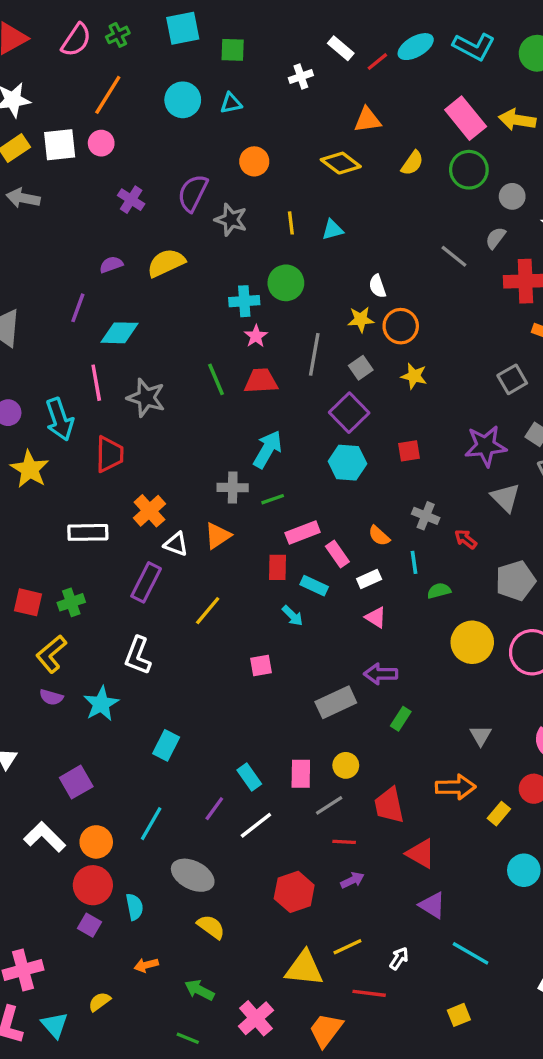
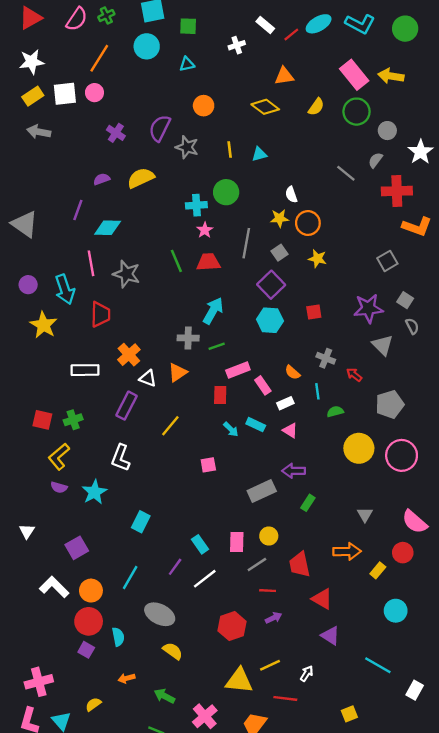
cyan circle: (183, 100) -> (147, 46), moved
cyan rectangle: (314, 586) -> (256, 425), moved
cyan line: (471, 953) -> (378, 665), moved

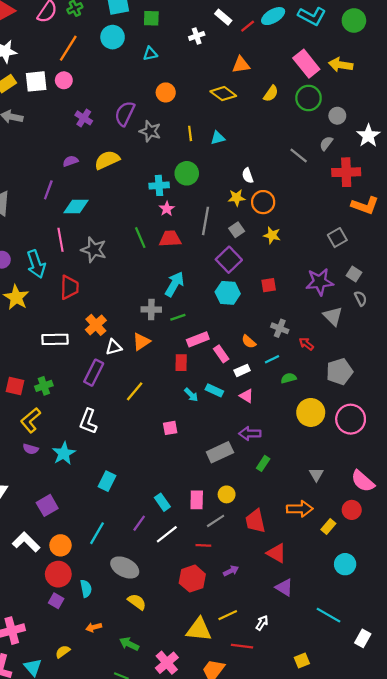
white triangle: (148, 378) -> (114, 347), turned -35
cyan line: (317, 391) -> (272, 359), turned 72
red line: (268, 591) -> (203, 545), moved

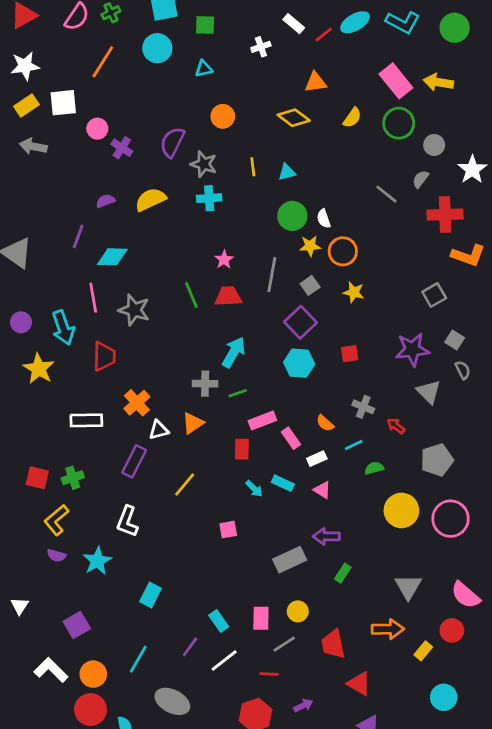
pink circle: (64, 80) -> (97, 129), moved
green circle: (187, 173) -> (292, 216), moved
cyan cross: (159, 185) -> (209, 198), moved
gray triangle: (316, 474) -> (408, 587), size x1.5

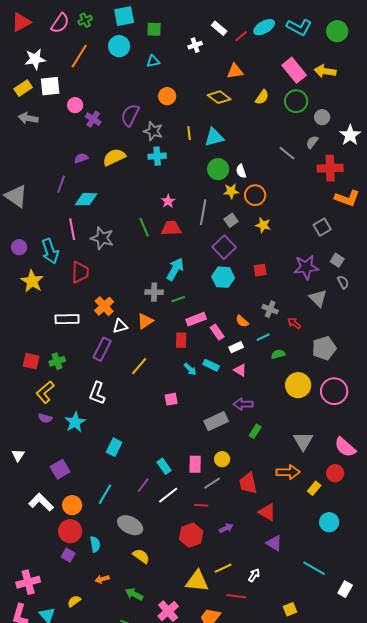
white star: (25, 66) -> (35, 59), moved
cyan triangle: (287, 172) -> (214, 137), size x1.5

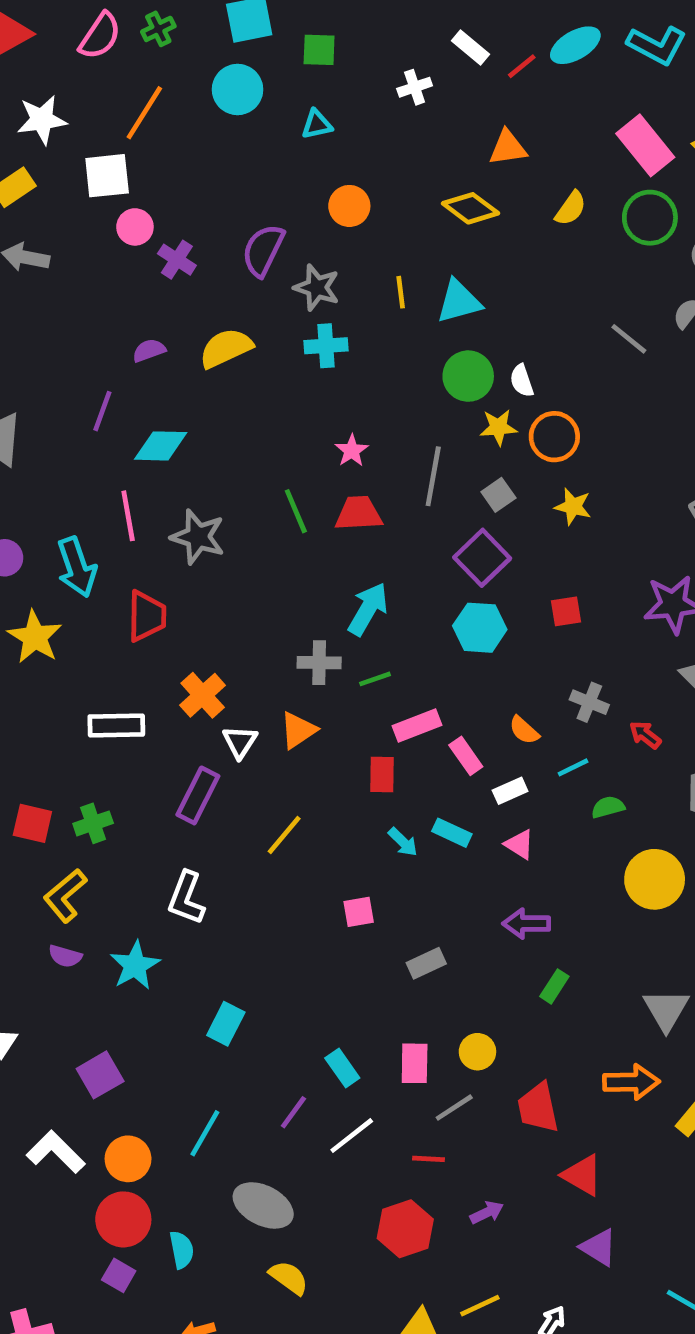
white square: (50, 86) -> (107, 176), moved
white triangle: (120, 326) -> (240, 742), turned -42
gray rectangle: (216, 421) -> (426, 963), moved, size x0.7

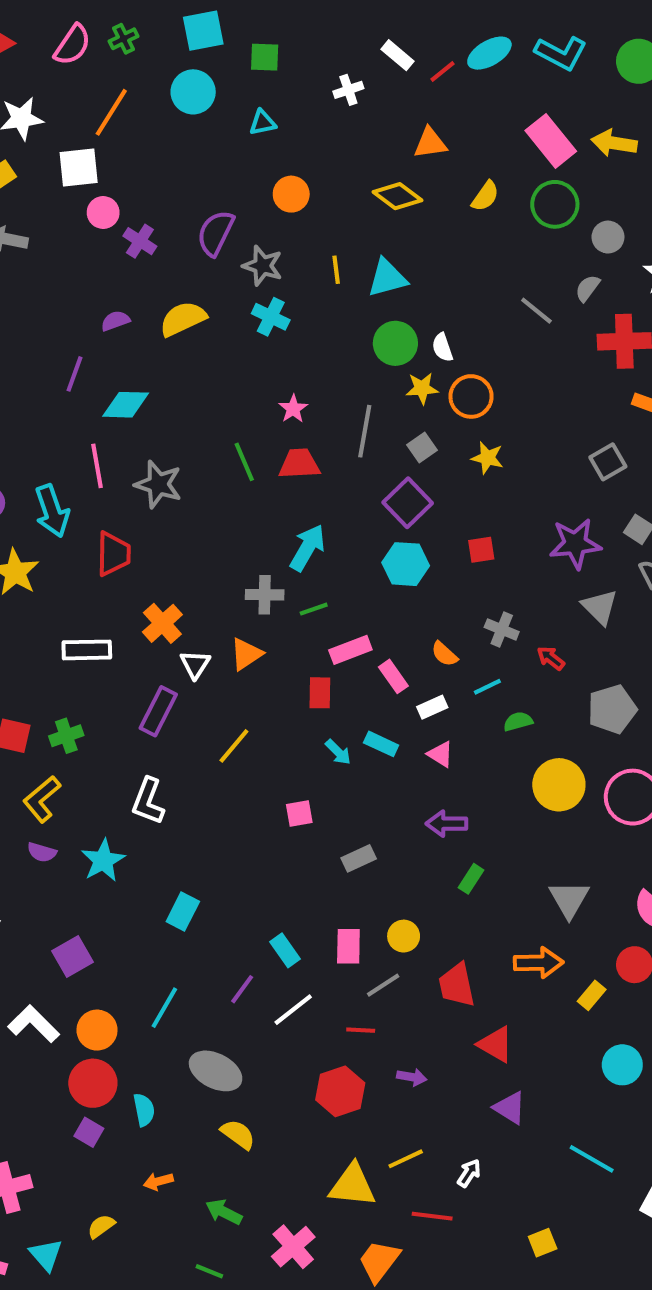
cyan cross: (326, 346) -> (271, 317), turned 30
purple arrow: (487, 1212) -> (412, 1077), turned 36

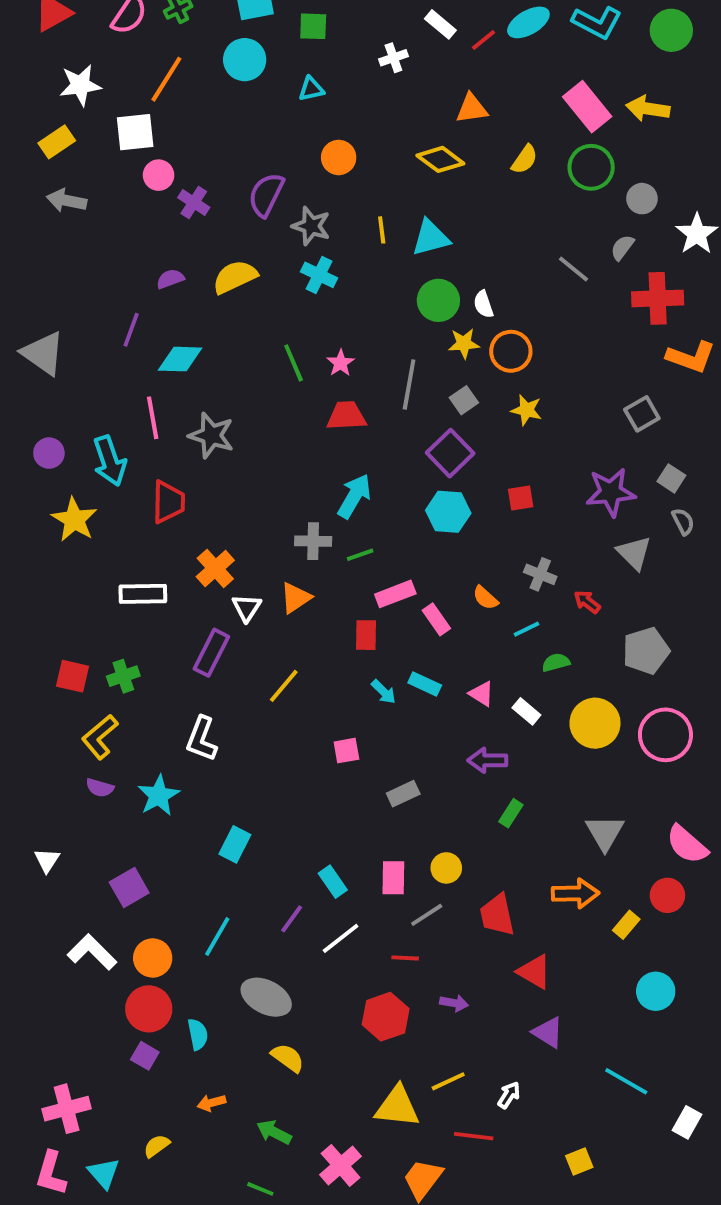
green line: (244, 462) -> (294, 363), moved
white rectangle: (432, 707) -> (526, 711), moved, turned 64

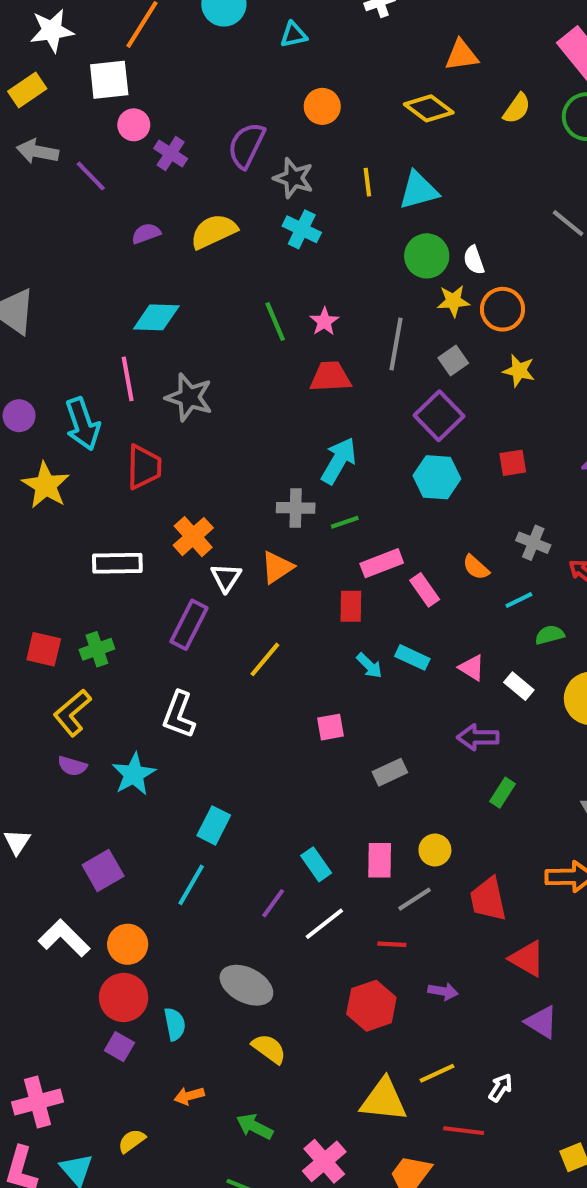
purple line: (131, 330) -> (91, 176), moved, turned -64
cyan line: (217, 936) -> (191, 885), moved

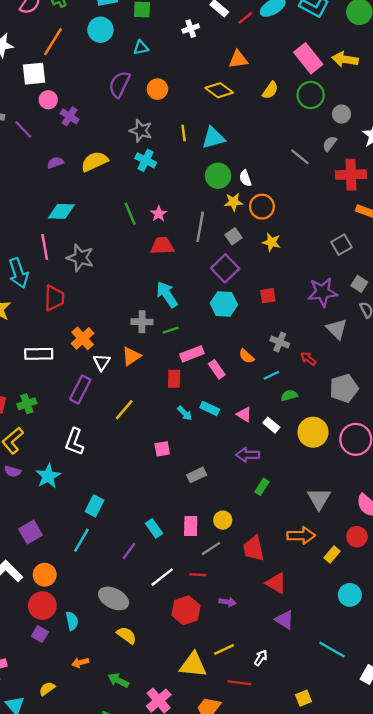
purple semicircle: (246, 145) -> (119, 84), moved
cyan arrow: (339, 461) -> (167, 294), turned -64
white line: (324, 924) -> (162, 577), moved

